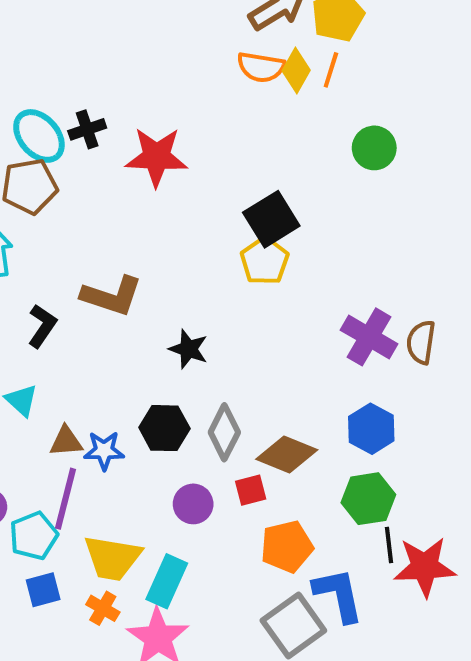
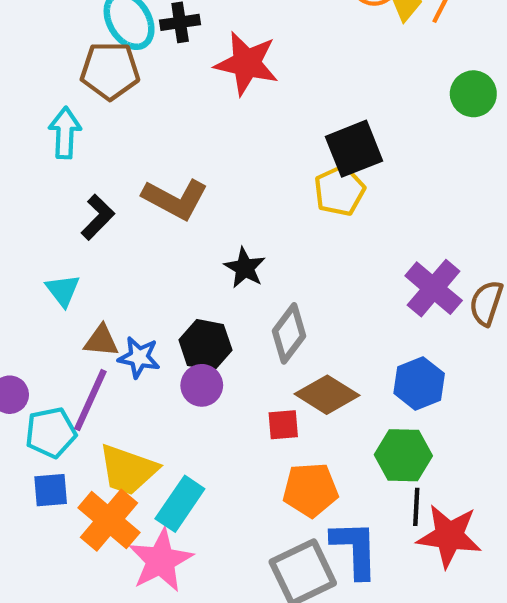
gray diamond: (224, 432) -> (289, 333), moved
purple circle: (193, 504) -> (202, 385), moved
orange cross: (103, 608) -> (109, 520), size x1.8

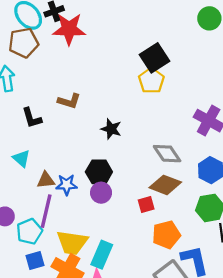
red star: (247, 63) -> (69, 29), moved
brown L-shape: (175, 199) -> (69, 101), size x0.7
black L-shape: (98, 217) -> (32, 118), turned 130
gray diamond: (289, 333) -> (167, 154), moved, turned -60

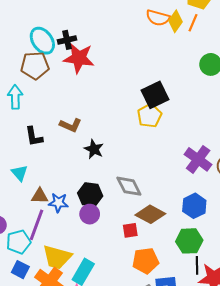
black star: (111, 129) -> (94, 149), moved
gray diamond: (167, 154) -> (129, 186), moved
blue square: (35, 261) -> (20, 270), turned 36

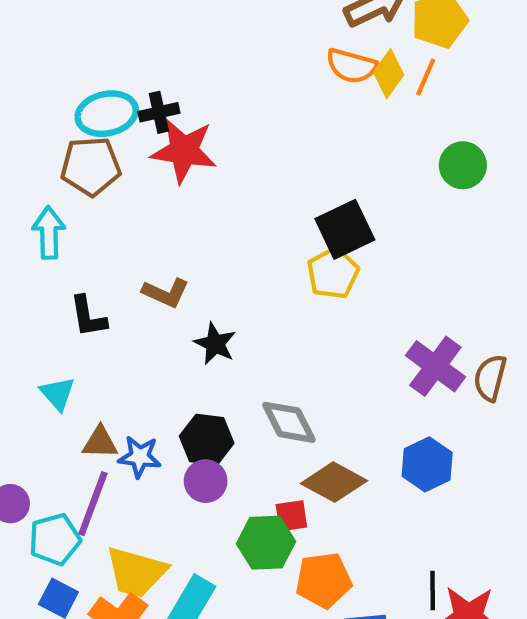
cyan ellipse: (42, 41) -> (107, 114), turned -68
green hexagon: (189, 241) -> (266, 543), moved

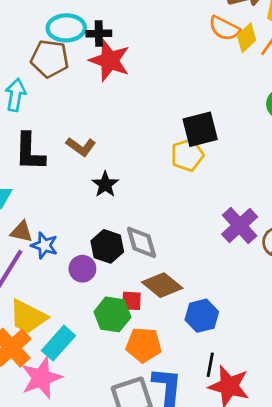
black L-shape: (88, 317) -> (30, 152), size x1.4
black hexagon: (207, 440) -> (107, 246), moved
blue hexagon: (427, 464) -> (202, 316), moved

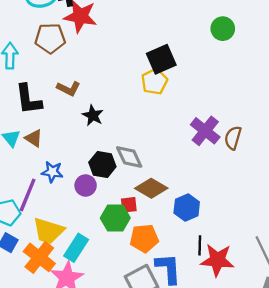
brown pentagon: (50, 59) -> (50, 38), moved
brown triangle: (22, 232) -> (34, 138), moved, turned 30

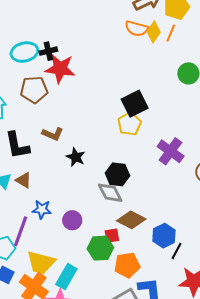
purple cross: (205, 131) -> (171, 151), moved
black hexagon: (102, 164) -> (117, 174), moved
black line: (200, 245) -> (177, 251), moved, turned 30

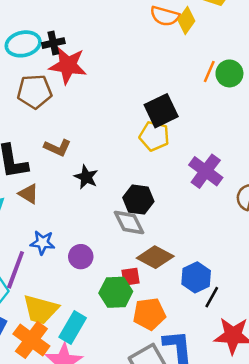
orange line: (171, 33) -> (209, 72), moved
yellow pentagon: (129, 124) -> (154, 136), turned -30
brown triangle: (24, 180) -> (29, 194), moved

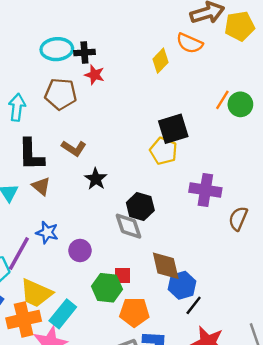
yellow diamond: (186, 20) -> (161, 61), moved
red star: (68, 65) -> (95, 75), size x0.6
purple cross: (206, 171) -> (205, 190), turned -36
brown diamond: (155, 257) -> (166, 266), moved, turned 40
orange cross: (31, 340) -> (24, 320), turned 32

